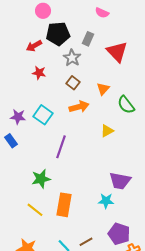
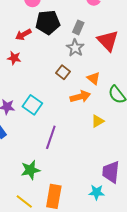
gray star: (72, 58) -> (75, 48), moved
red star: (39, 73) -> (14, 58), moved
orange triangle: (103, 89) -> (94, 78), turned -32
orange arrow: (79, 107) -> (80, 97), moved
purple trapezoid: (120, 181) -> (111, 172), turned 85

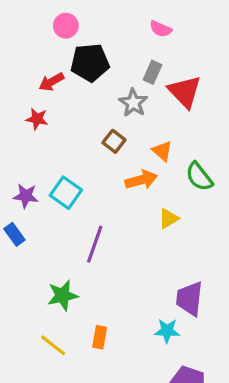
gray rectangle: (78, 27) -> (153, 72), moved
orange rectangle: (54, 196) -> (100, 337), size x0.6

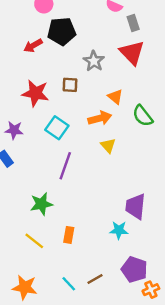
gray rectangle: (153, 72) -> (133, 23), moved, turned -42
red star: (37, 119) -> (35, 93), moved, size x1.6
brown square: (114, 141) -> (70, 85), moved, turned -35
cyan square: (66, 193) -> (57, 128), moved
yellow triangle: (169, 218) -> (108, 146), moved, turned -42

